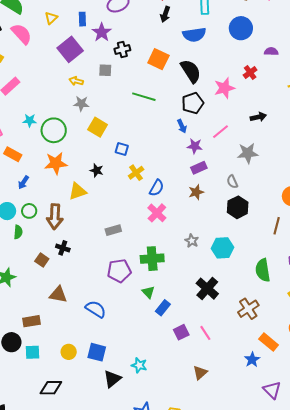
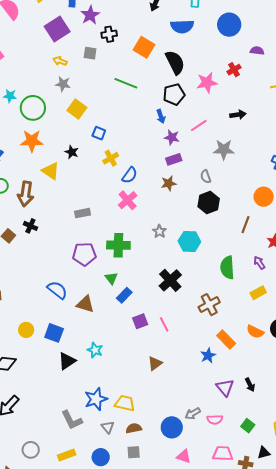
yellow triangle: (78, 191) -> (51, 171), turned 48
brown triangle: (58, 295) -> (85, 304), moved

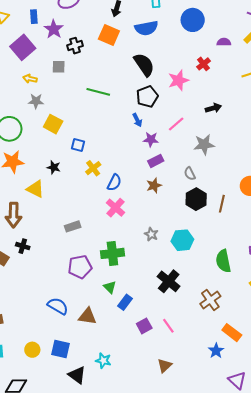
orange square: (144, 47) -> (109, 35), moved
brown line: (245, 225) -> (222, 204), moved
black triangle: (67, 361) -> (77, 375), turned -42

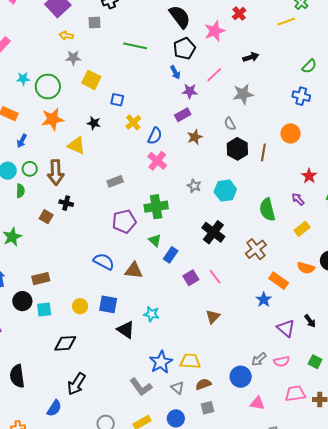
purple rectangle: (156, 161) -> (183, 115), moved

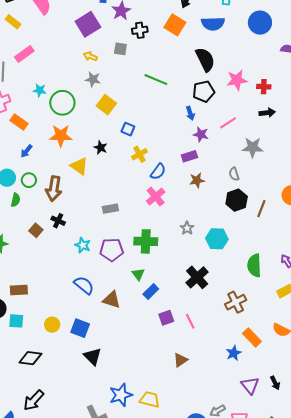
red cross: (239, 14) -> (264, 87), moved, turned 32
cyan star: (151, 314) -> (83, 245), moved

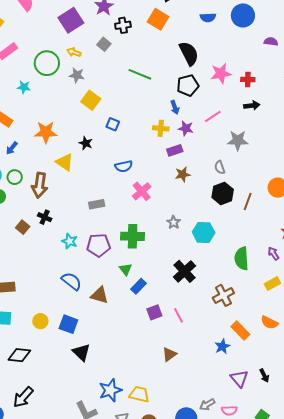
blue semicircle: (213, 24) -> (208, 17), moved, size x0.7
gray square: (120, 49) -> (104, 44), turned 32
green circle: (62, 103) -> (47, 63), moved
yellow cross: (139, 154) -> (161, 128), moved, turned 35
blue semicircle: (158, 172) -> (124, 166), moved, turned 42

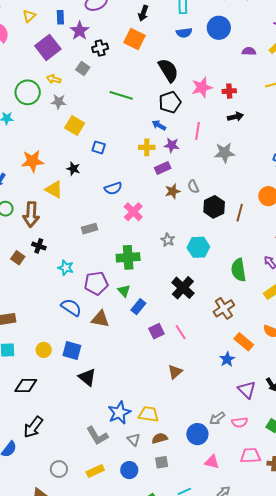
blue arrow: (175, 107) -> (159, 125), turned 144
pink line: (213, 116) -> (198, 131), turned -42
gray semicircle: (220, 167) -> (193, 187), moved
purple pentagon: (99, 245) -> (96, 283), moved

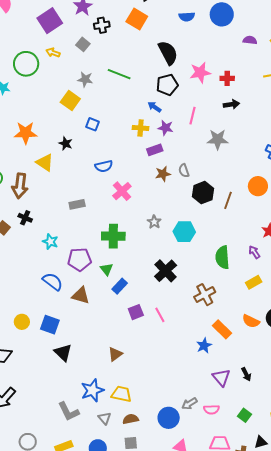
gray star: (59, 102) -> (85, 79), moved
brown triangle: (175, 372) -> (115, 354), moved

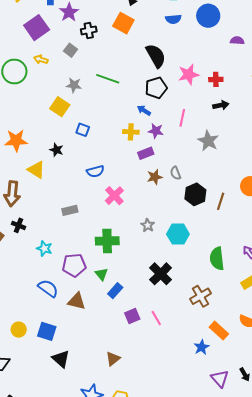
gray star: (218, 139) -> (208, 141), turned 30

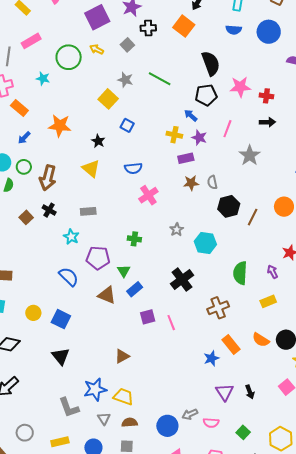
yellow triangle: (36, 170) -> (91, 169), moved
gray rectangle: (70, 210) -> (88, 211), moved
green cross: (107, 241) -> (134, 239), size x0.6
brown triangle: (77, 301) -> (107, 295), moved
black triangle: (61, 359) -> (61, 356), moved

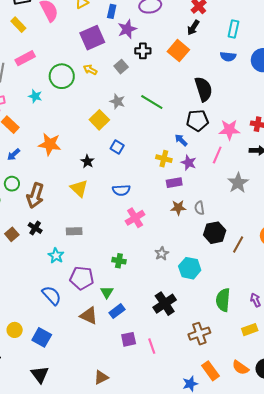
pink star: (240, 87) -> (229, 130), moved

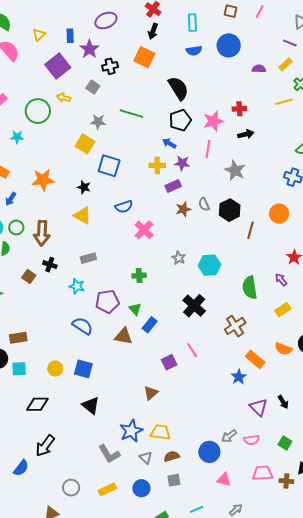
blue square: (117, 147) -> (109, 166), size x1.6
black hexagon: (215, 233) -> (230, 210), moved
purple square: (129, 339) -> (169, 362), moved

